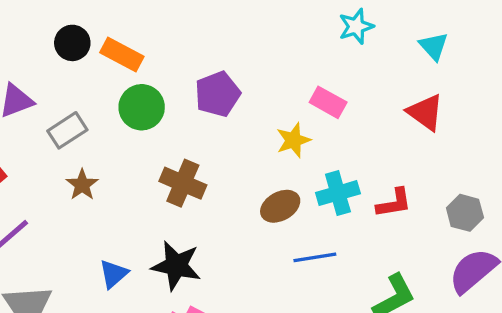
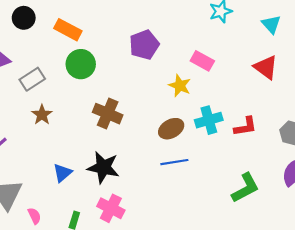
black circle: (72, 43) -> (24, 18), moved
purple pentagon: (218, 94) -> (144, 45), moved
yellow star: (293, 140) -> (180, 86), turned -30
blue line: (315, 257) -> (174, 162), moved

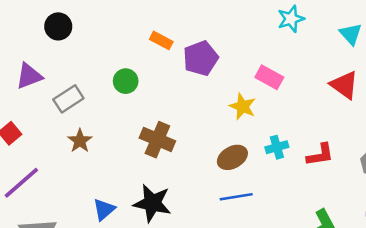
orange rectangle: (68, 30) -> (161, 40), moved, size x0.7
green circle: (81, 64) -> (126, 81), size x0.7
cyan cross: (209, 120) -> (277, 147), size x0.7

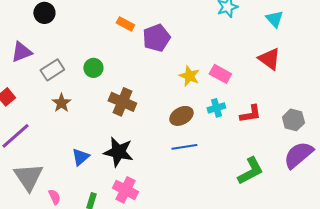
pink rectangle: (269, 77) -> (220, 74), moved
green circle: (126, 81) -> (93, 68), moved

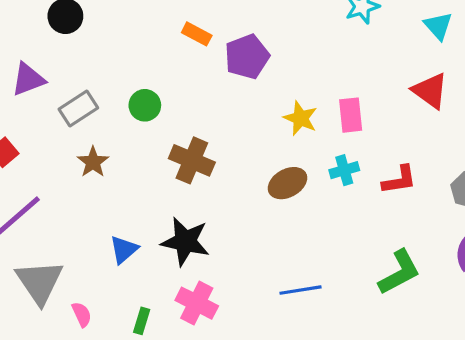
pink rectangle: (220, 74) -> (351, 115), turned 55
blue line: (184, 147) -> (300, 290), moved

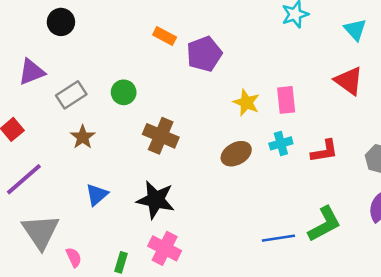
blue triangle: (124, 250) -> (97, 195), moved
blue line: (300, 290) -> (278, 238), moved

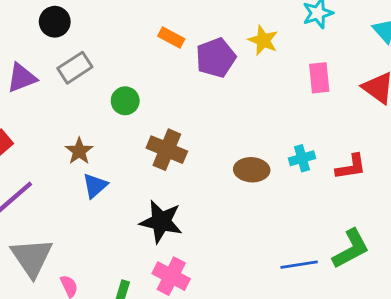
gray rectangle: (71, 95) -> (75, 68), moved
pink rectangle: (286, 100) -> (319, 78), moved
yellow star: (246, 103) -> (263, 40), moved
brown ellipse: (236, 154) -> (252, 170), turned 32
blue triangle: (97, 195) -> (95, 186), moved

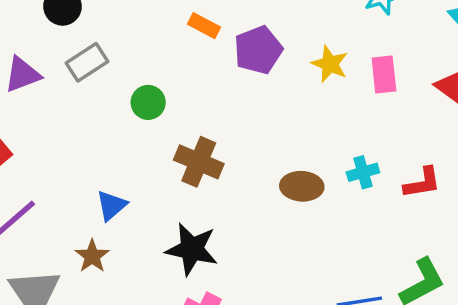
yellow star: (263, 40) -> (330, 64), moved
brown star: (79, 151) -> (92, 256), moved

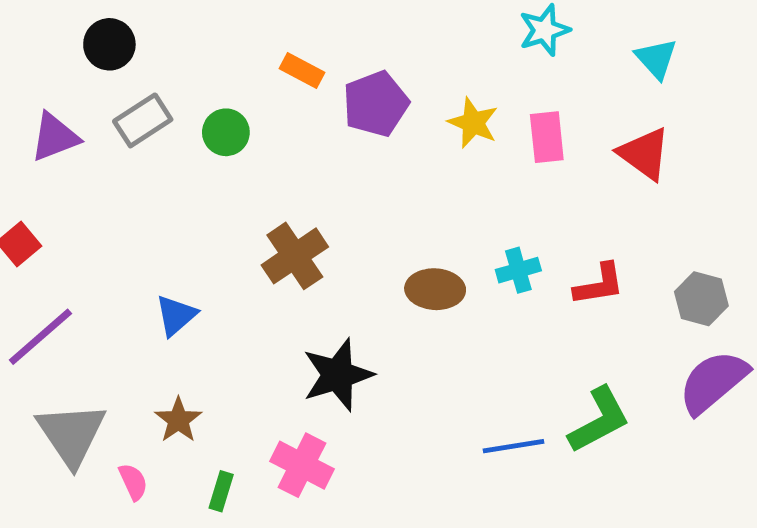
green circle: (148, 102) -> (226, 132), moved
brown cross: (199, 162) -> (295, 256), turned 33
black star: (192, 249) -> (338, 375), moved, turned -30
brown star: (92, 256) -> (178, 420), moved

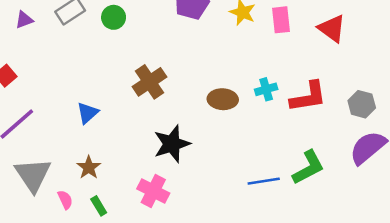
purple triangle: (55, 137) -> (24, 20), size x0.7
red L-shape: (599, 284) -> (308, 97), size x1.4
green rectangle: (221, 491) -> (99, 206), moved, turned -48

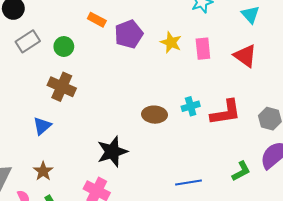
brown cross: (150, 82) -> (62, 87), moved, turned -32
green L-shape: (308, 167) -> (241, 171), moved, size x0.7

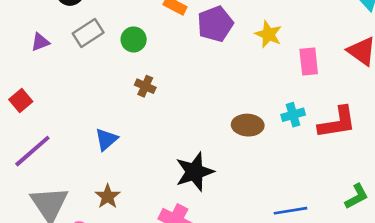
pink rectangle: (203, 49) -> (309, 62), moved
brown cross: (62, 87) -> (145, 86), moved, size x0.6

